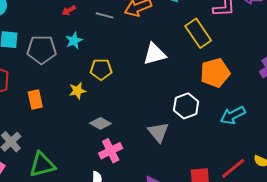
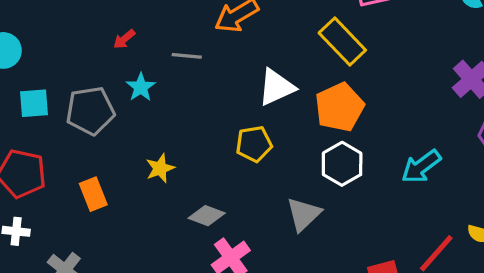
gray line: (105, 15) -> (187, 56), moved
yellow pentagon: (101, 69) -> (254, 144), moved
orange pentagon: (215, 73) -> (339, 107), moved
gray triangle: (158, 132) -> (304, 214), turned 35

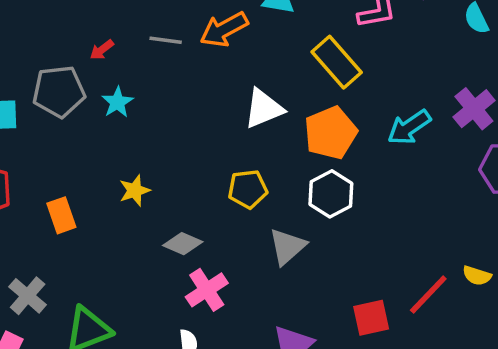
gray line: (187, 56) -> (166, 40), moved
gray pentagon: (90, 111) -> (59, 91), moved
yellow pentagon: (254, 144) -> (248, 189), moved
cyan arrow: (421, 167) -> (409, 127), moved

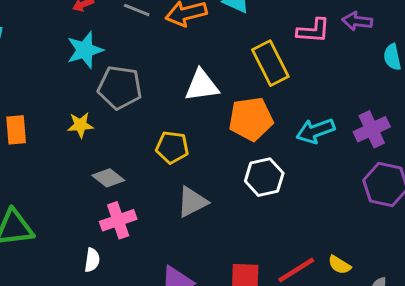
gray pentagon: (59, 91) -> (120, 87), moved
cyan star: (117, 102) -> (85, 50), size x1.4
white hexagon: (331, 194) -> (264, 177), moved

